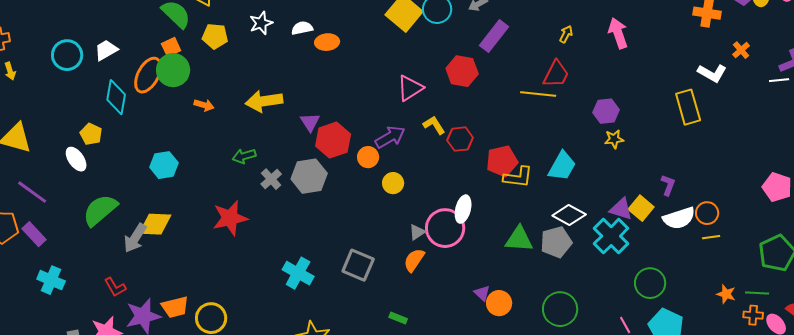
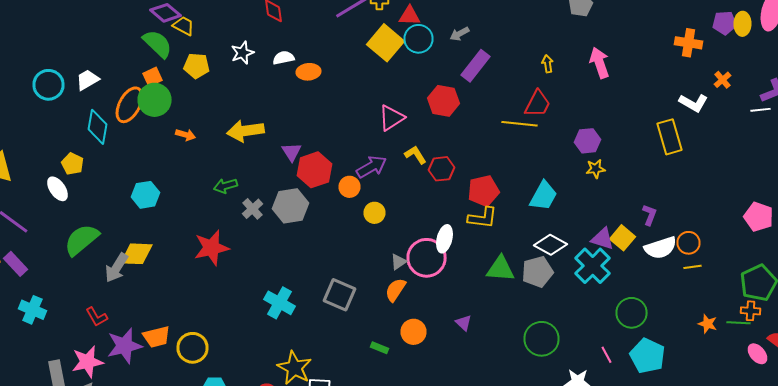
yellow arrow: (566, 34) -> (548, 64), turned -36
yellow L-shape: (518, 177) -> (482, 218), moved
orange circle: (499, 303) -> (414, 332), moved
orange cross: (753, 315) -> (750, 311), moved

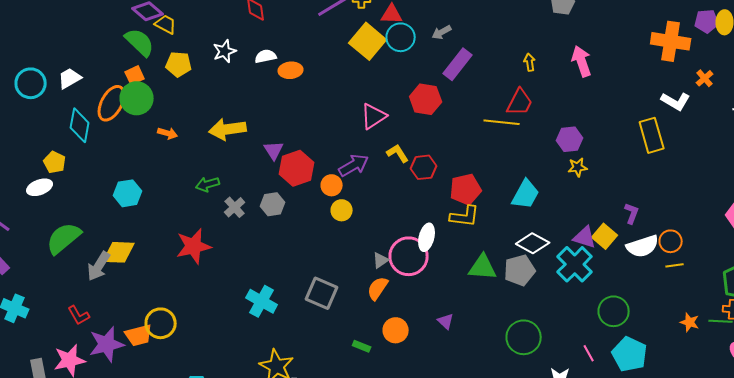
orange cross: (688, 43) -> (671, 41), size x1.4
white ellipse: (58, 189) -> (40, 187), turned -75
gray hexagon: (290, 206) -> (273, 204), size x0.7
yellow circle: (374, 213) -> (342, 210), moved
yellow circle: (192, 348) -> (161, 323), moved

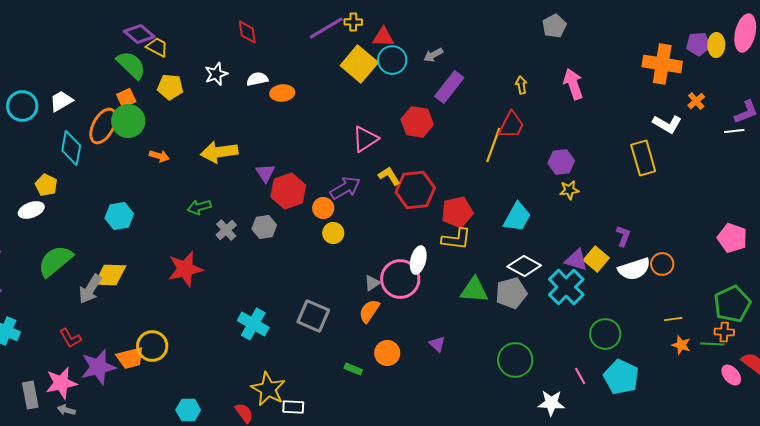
yellow line: (502, 122) -> (493, 145), turned -76
red hexagon: (424, 167) -> (415, 190), size x1.5
yellow line: (675, 265) -> (673, 319), moved

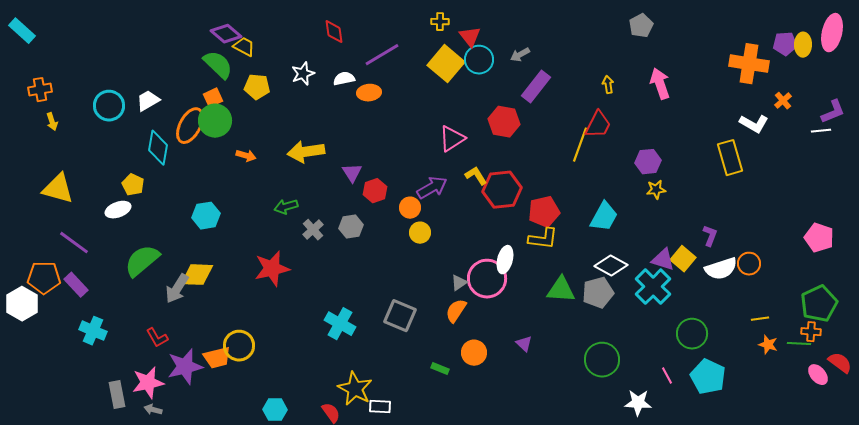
purple line: (326, 28) -> (382, 55), moved
red triangle: (383, 37) -> (470, 37), turned 50
red hexagon: (288, 191) -> (375, 191), size x0.7

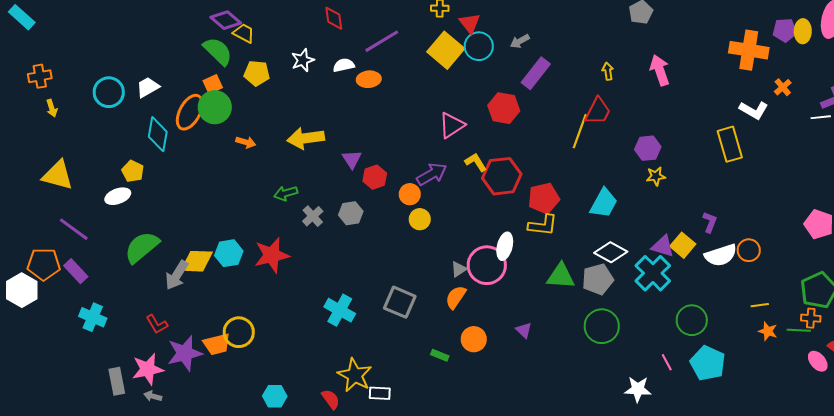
cyan hexagon: (206, 216) -> (229, 253), moved
green circle: (602, 360) -> (602, 326), moved

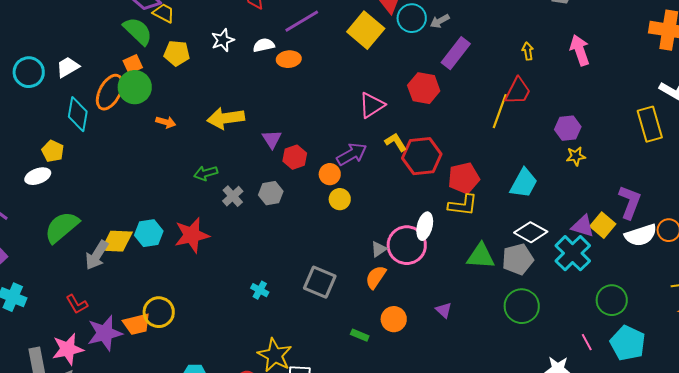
cyan circle: (479, 46) -> (412, 18), moved
purple L-shape: (710, 222) -> (630, 202), size x1.6
cyan cross: (340, 310) -> (260, 290), size x0.6

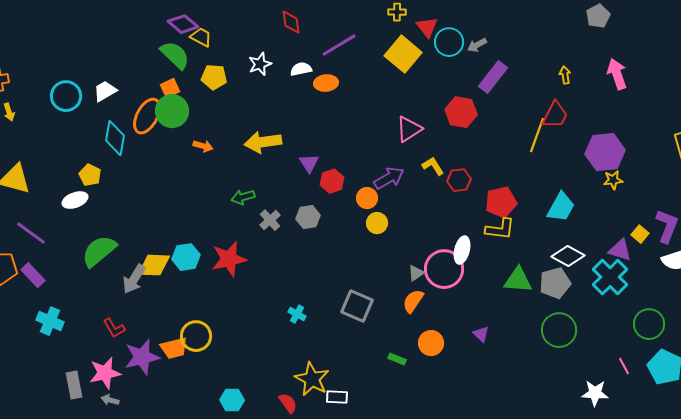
purple hexagon: (568, 128) -> (605, 152), size x1.5
red hexagon: (422, 156) -> (459, 180), size x0.6
yellow square: (603, 225) -> (640, 234), moved, size x0.7

